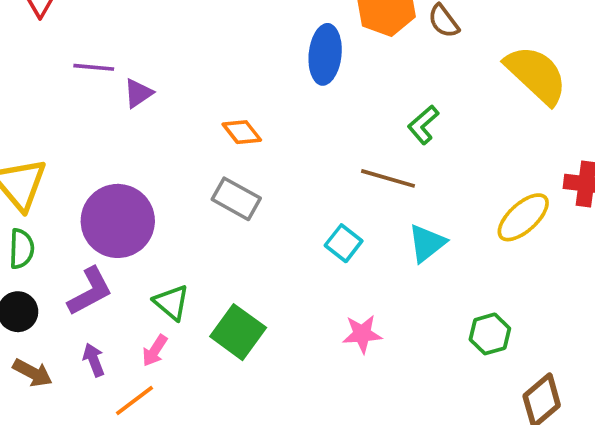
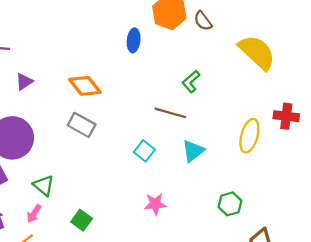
blue ellipse: (325, 54) -> (134, 40), size x0.7
purple triangle: (138, 93) -> (24, 82), moved
orange diamond: (242, 132) -> (85, 86), size x1.4
yellow ellipse: (523, 217) -> (249, 136), turned -32
green square: (238, 332) -> (82, 220), moved, size x0.7

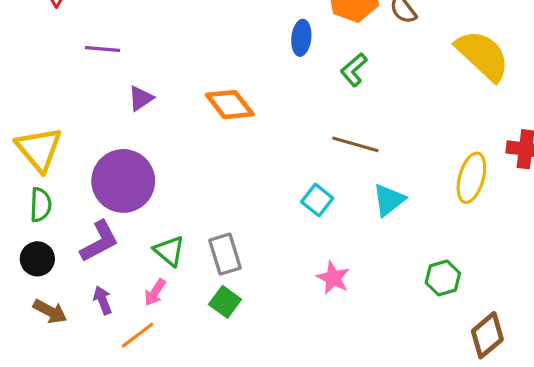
green L-shape: (191, 82) -> (354, 70), moved
gray rectangle: (82, 125) -> (225, 254), moved, turned 44
pink star: (155, 204) -> (333, 278), turned 30

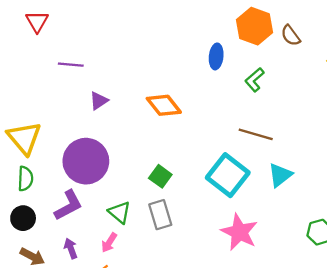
cyan square: (317, 200) -> (228, 175), size x1.8
pink star: (333, 278) -> (239, 232), size x1.5
green square: (225, 302) -> (160, 176), moved

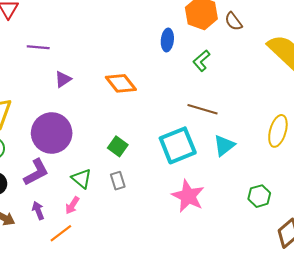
cyan square: (228, 175) -> (178, 145), turned 30
gray rectangle: (160, 215) -> (118, 181), size x0.7

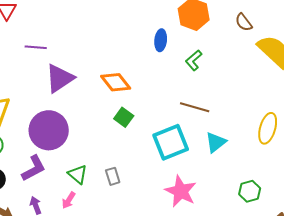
brown semicircle: (233, 21) -> (244, 22), moved
purple triangle: (63, 79) -> (60, 78), size x1.8
green square: (118, 146) -> (124, 117), moved

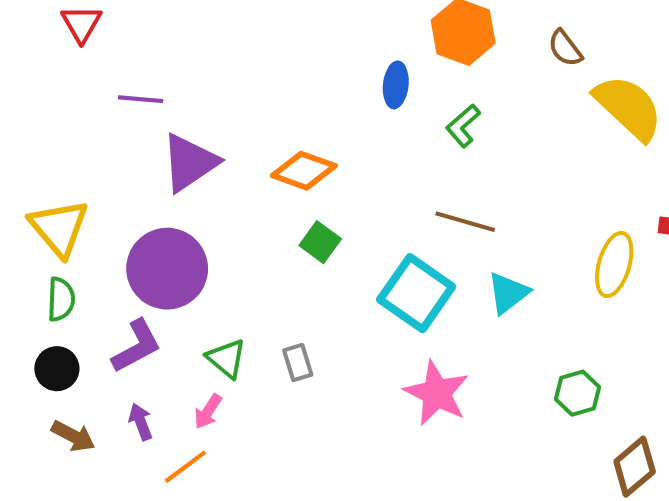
orange diamond: (116, 82) -> (304, 171), turned -32
cyan square: (171, 142) -> (416, 293), turned -33

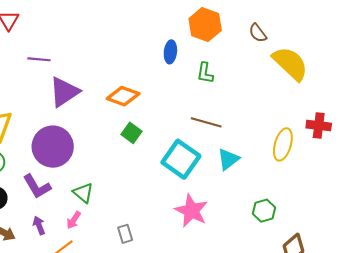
green L-shape: (463, 126) -> (205, 73), turned -40
purple L-shape: (137, 346) -> (37, 186), turned 88
gray rectangle: (298, 363) -> (125, 234), moved

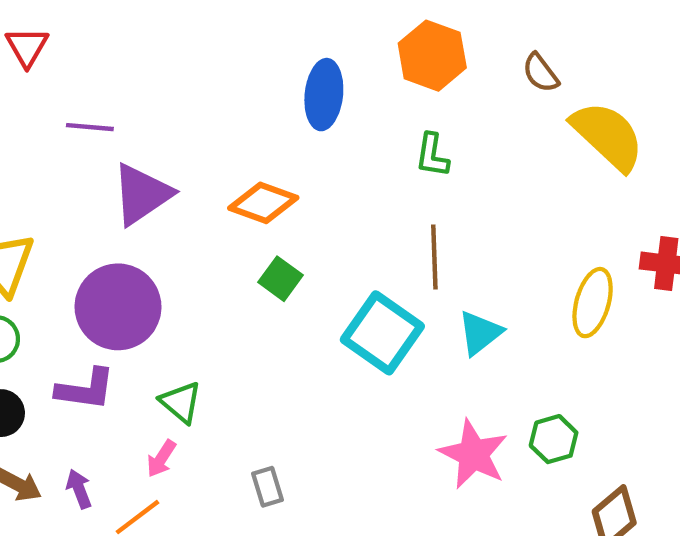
blue ellipse: (170, 52) -> (324, 95), moved, size x1.4
brown line: (206, 122) -> (434, 257), turned 72
purple L-shape: (37, 186) -> (85, 389), turned -52
pink star: (191, 211) -> (473, 454), moved
purple arrow: (39, 225) -> (79, 489), moved

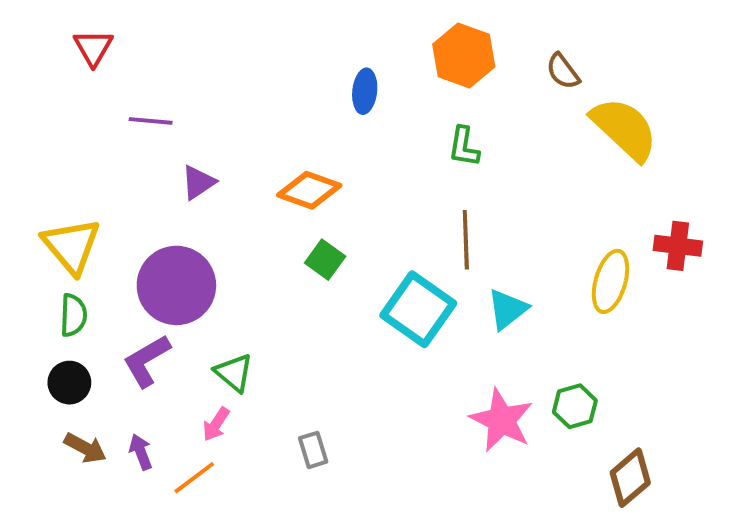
blue ellipse: (324, 95) -> (365, 91), size x0.7
purple triangle: (142, 194) -> (198, 182), size x0.6
purple L-shape: (85, 389) -> (147, 361), turned 142

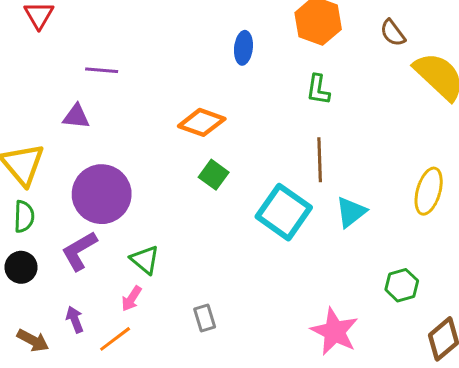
purple line: (151, 121) -> (102, 70), moved
purple triangle: (198, 182) -> (76, 116), moved, turned 40
pink star: (501, 420) -> (335, 331), moved
brown arrow: (85, 448) -> (33, 340), moved

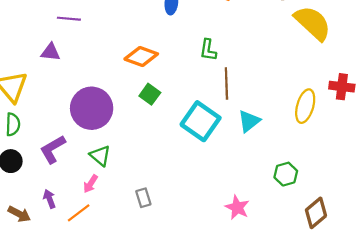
green L-shape: (318, 90) -> (208, 50), moved
purple circle: (102, 194) -> (92, 108), moved
pink star: (335, 331) -> (237, 207), size x0.7

